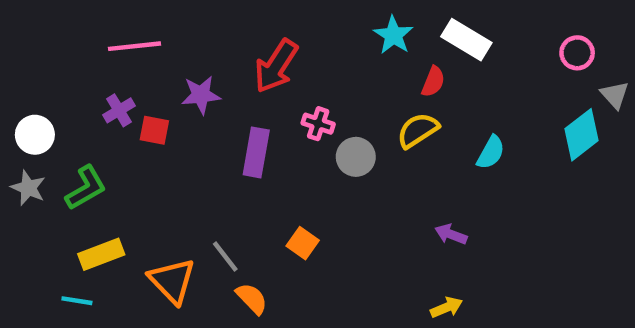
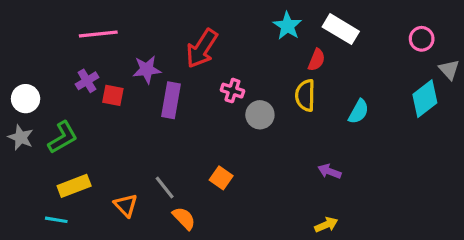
yellow semicircle: (418, 130) -> (305, 95), turned -56
purple rectangle: (256, 152) -> (171, 100), moved
orange triangle: (172, 281) -> (126, 205), size x0.7

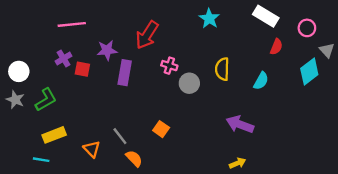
white rectangle: (341, 29) -> (266, 16), moved
red semicircle: (317, 60) -> (276, 47), moved
purple arrow: (329, 171) -> (240, 124), size x1.6

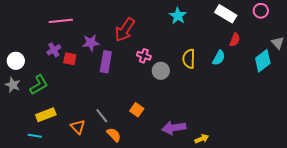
pink circle: (307, 28) -> (261, 11), moved
cyan semicircle: (261, 81) -> (219, 58), moved
purple arrow: (240, 124) -> (174, 128), moved, turned -30

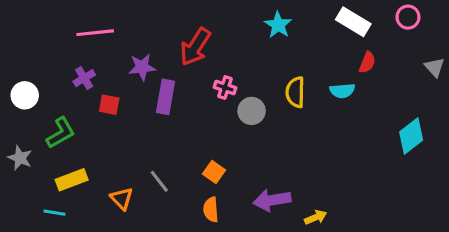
cyan semicircle: (219, 58) -> (342, 91), turned 56
red square: (70, 59) -> (109, 105), moved
cyan diamond: (263, 61) -> (411, 136), moved
gray star: (13, 85) -> (20, 158), moved
orange semicircle: (114, 135) -> (211, 210), moved, turned -140

